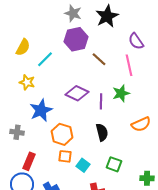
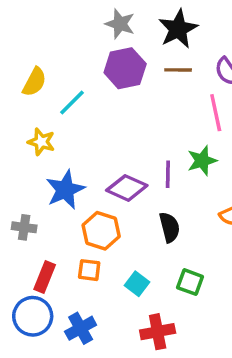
brown line: (99, 59) -> (178, 70), moved, turned -42
purple diamond: (77, 93) -> (127, 188), moved
orange square: (65, 156) -> (89, 270), moved

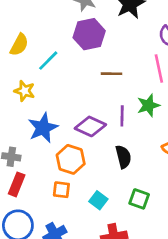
brown line: (178, 70) -> (111, 74), moved
red rectangle: (45, 277) -> (17, 184), moved

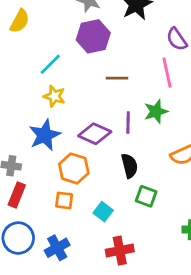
yellow semicircle: (19, 45) -> (20, 21), moved
yellow star: (25, 91) -> (54, 96), moved
green square: (139, 199) -> (146, 196), moved

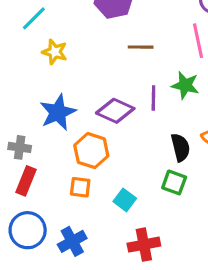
cyan line: (50, 64) -> (34, 18), moved
yellow star: (54, 96) -> (55, 52), moved
green star: (156, 111) -> (185, 85), turned 30
black semicircle: (129, 166) -> (180, 147), moved

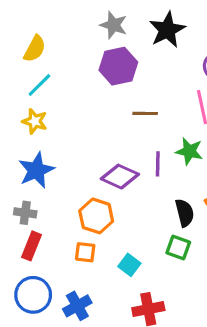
yellow star: (55, 52) -> (35, 121), moved
blue star: (58, 112) -> (36, 170), moved

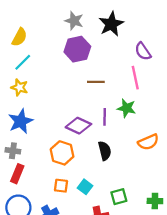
black semicircle: (185, 213) -> (105, 151), moved
green square: (178, 248) -> (119, 197), moved, turned -35
orange square: (85, 252) -> (61, 186), moved

